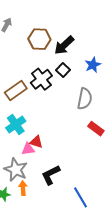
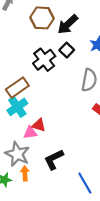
brown rectangle: (16, 91) -> (17, 88), moved

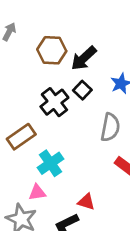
cyan cross: (17, 107) -> (50, 163), moved
red triangle: (39, 125) -> (86, 202), moved

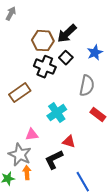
brown hexagon: (52, 50) -> (43, 41), moved
black cross: (54, 102) -> (45, 67), turned -30
cyan cross: (50, 163) -> (57, 113), moved

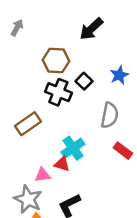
black arrow: (67, 34) -> (91, 29), moved
red triangle: (69, 142) -> (62, 164), moved

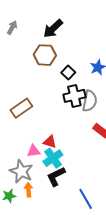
black arrow: (91, 29) -> (53, 29), moved
black cross: (58, 92) -> (74, 96), moved, turned -35
cyan cross: (73, 148) -> (53, 158), moved

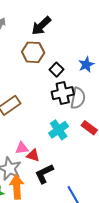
red triangle: (50, 142) -> (33, 155), moved
cyan cross: (53, 158) -> (59, 130), moved
orange arrow: (28, 190) -> (17, 187), size x1.6

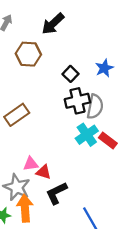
brown hexagon: (33, 52) -> (28, 54), moved
cyan cross: (59, 130) -> (87, 135), moved

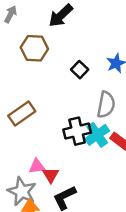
black cross: (77, 101) -> (77, 131), moved
red triangle: (44, 172) -> (51, 175), turned 42

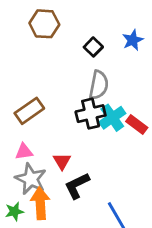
gray semicircle: (106, 105) -> (99, 85), moved
brown rectangle: (22, 113) -> (29, 111), moved
pink triangle: (37, 166) -> (24, 152), moved

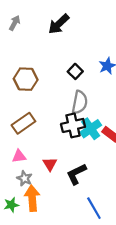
brown hexagon: (44, 24) -> (26, 79), moved
gray star: (31, 179) -> (25, 178), size x0.6
black L-shape: (77, 186) -> (76, 174), moved

